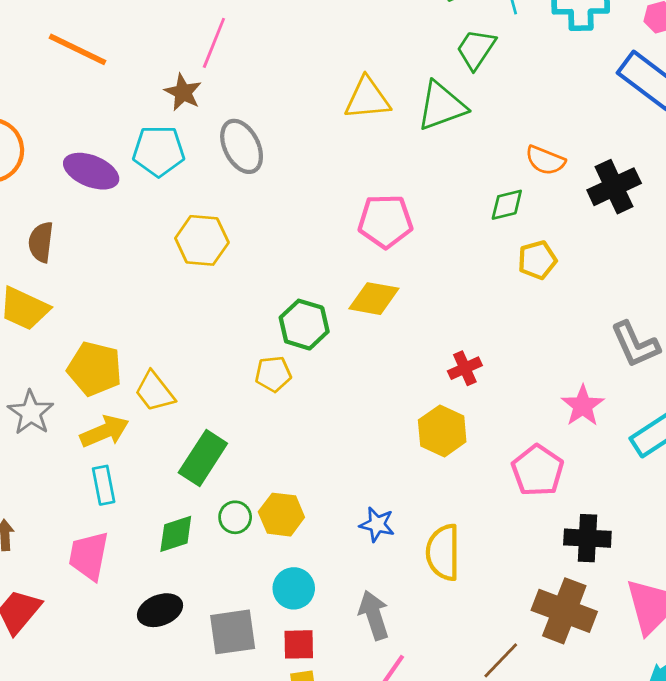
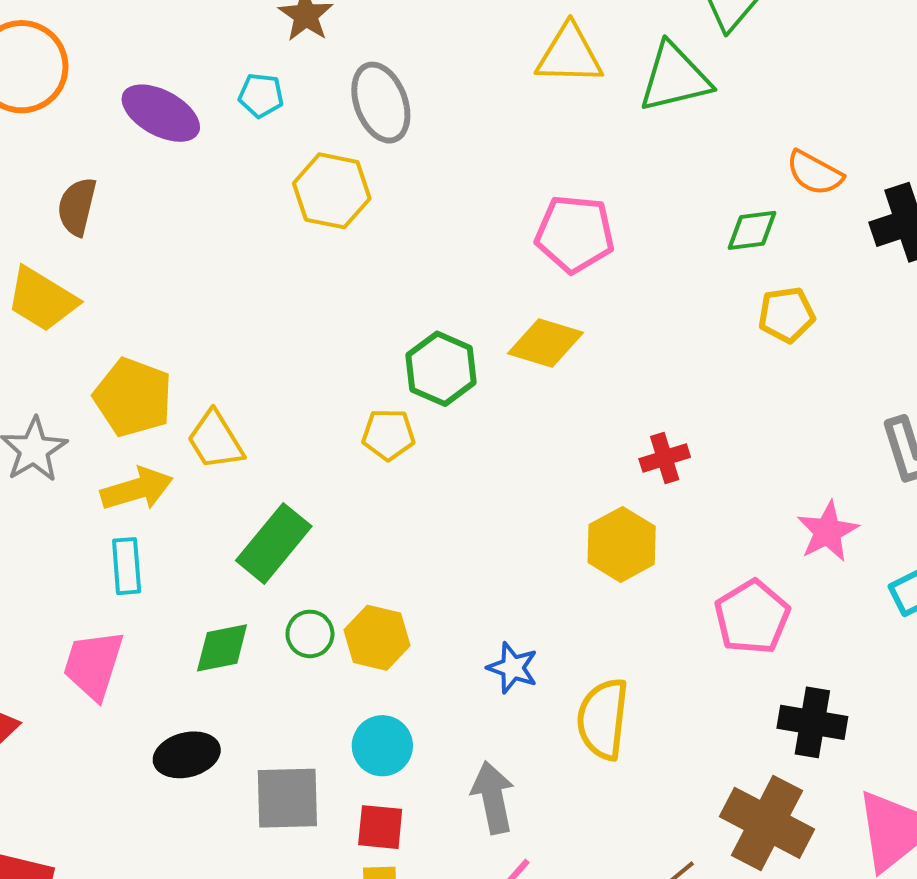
cyan pentagon: (159, 151) -> (261, 95), size x0.6
yellow hexagon: (202, 240) -> (332, 191), moved

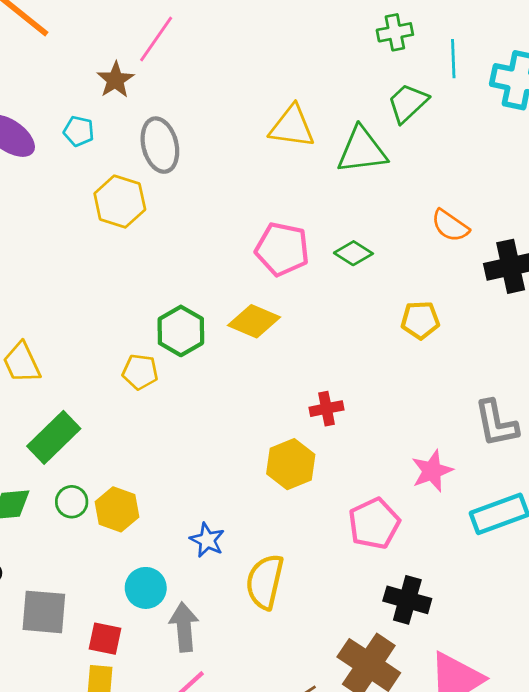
green diamond: (752, 230) -> (353, 253), moved, turned 33
cyan circle: (382, 746) -> (146, 588), moved

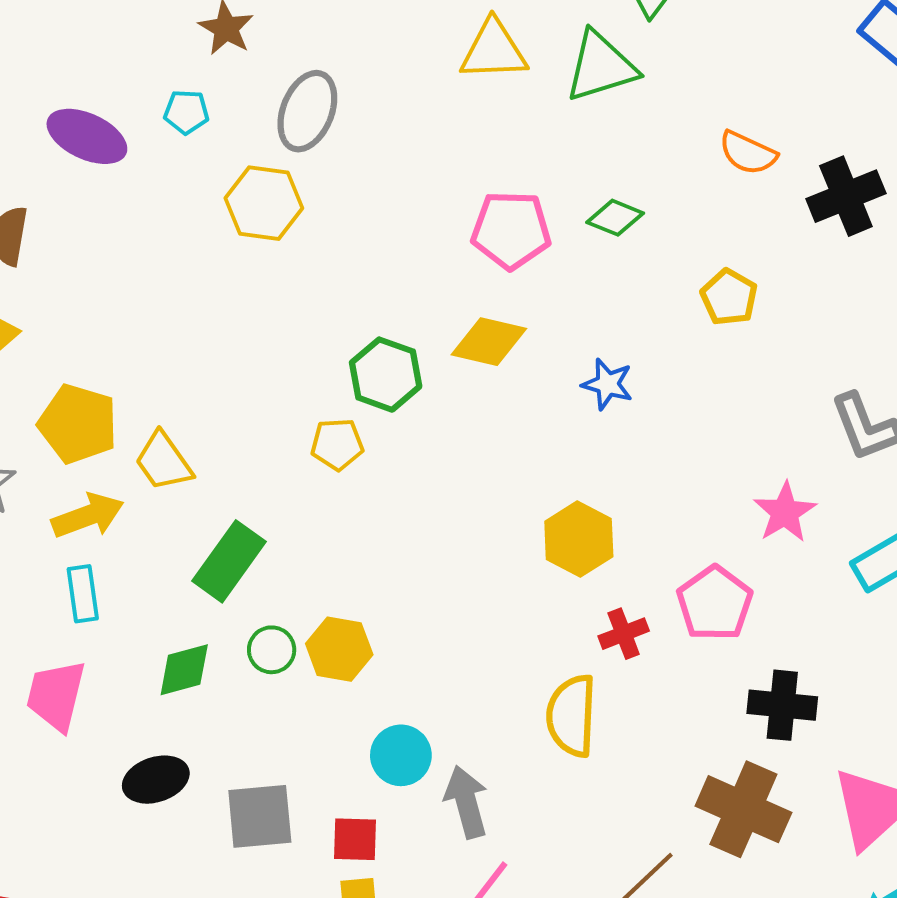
gray ellipse: (160, 145) -> (307, 111), turned 46
yellow pentagon: (420, 320) -> (729, 297), turned -30
red cross: (326, 409) -> (624, 634), moved
blue star: (207, 540) -> (607, 384), moved

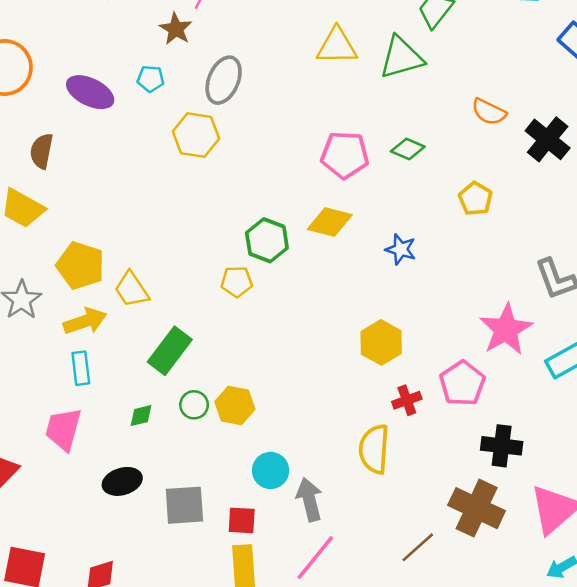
black cross: (846, 196) -> (548, 139), turned -30
pink star: (785, 512) -> (506, 329), size x1.4
green diamond: (184, 670) -> (141, 416), size x0.7

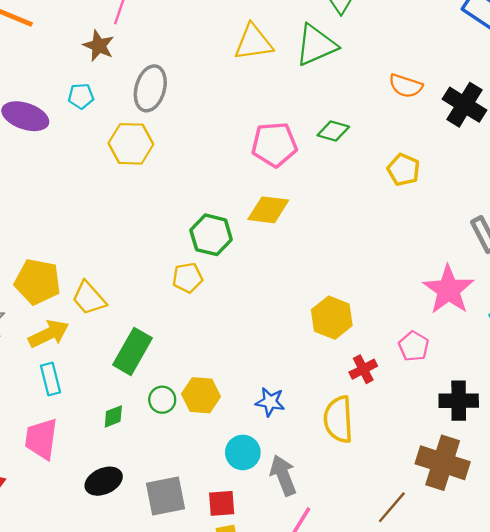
blue star: (401, 249) -> (270, 402), moved
pink pentagon: (462, 383) -> (414, 346), size x0.7

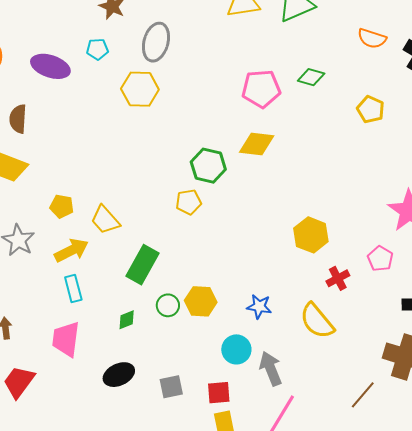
yellow pentagon: (37, 282) -> (62, 206), size x0.6
yellow semicircle: (338, 419) -> (317, 321), turned -36
gray square: (166, 496) -> (171, 387), size x0.7

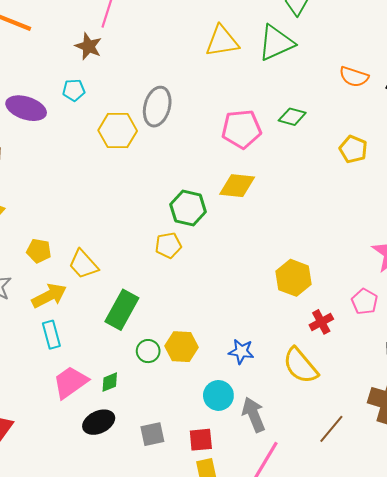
gray ellipse: (156, 42) -> (157, 107), moved
green diamond: (127, 320) -> (110, 382), moved
pink trapezoid: (66, 339) -> (70, 382), moved, turned 48
brown line: (363, 395) -> (331, 429), moved

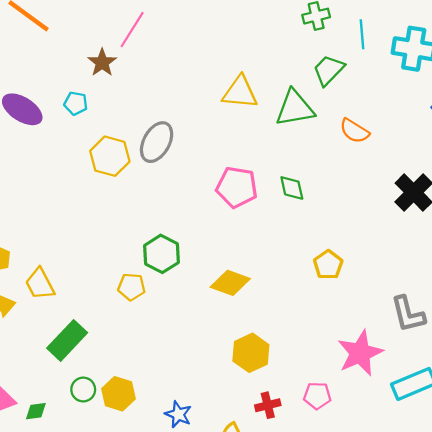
orange semicircle: (354, 77) -> (354, 131), moved
green diamond: (292, 117) -> (292, 188), turned 48
yellow pentagon: (353, 149) -> (328, 265), moved
yellow diamond: (237, 186) -> (230, 283), moved
pink pentagon: (365, 302) -> (317, 396), turned 30

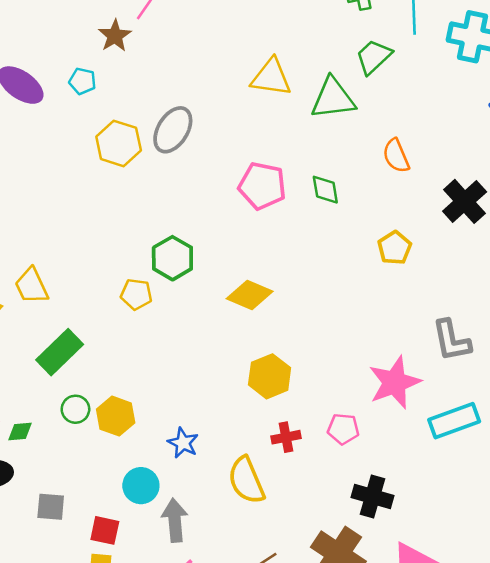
orange semicircle: (354, 131) -> (396, 156), moved, turned 32
yellow pentagon: (328, 265) -> (395, 248), moved

